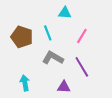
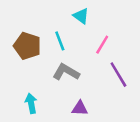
cyan triangle: (65, 13) -> (81, 16), turned 32
purple line: (82, 67) -> (118, 75), moved

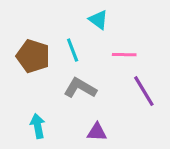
pink line: (102, 45) -> (124, 55), turned 60

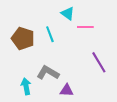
pink line: (124, 55) -> (85, 27), moved
gray L-shape: (80, 88) -> (48, 73), moved

